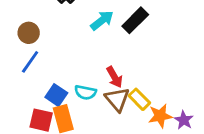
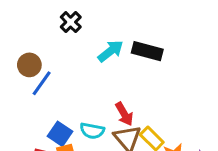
black rectangle: (135, 20) -> (147, 51), turned 60
blue line: (30, 62) -> (42, 83), moved

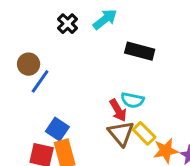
cyan arrow: (111, 51) -> (105, 19), moved
cyan semicircle: (92, 131) -> (132, 100), moved

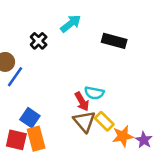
black cross: (68, 24) -> (39, 41), moved
black rectangle: (140, 51) -> (114, 41), moved

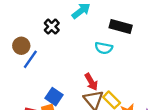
cyan semicircle: (94, 93) -> (104, 48), moved
blue square: (30, 118) -> (54, 97), moved

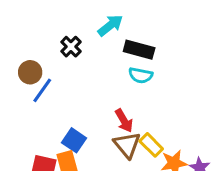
black rectangle: (121, 27) -> (139, 50), moved

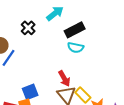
black rectangle: (139, 50) -> (75, 30), turned -42
blue square: (74, 140) -> (30, 92), turned 35

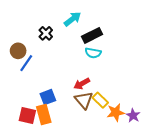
red arrow: (64, 78) -> (82, 84), turned 91

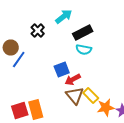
blue square: (48, 97) -> (62, 70), moved
red square: (27, 116) -> (20, 110), turned -30

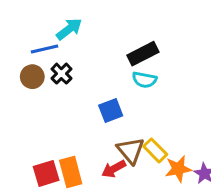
cyan arrow: (64, 16) -> (69, 29), moved
black cross: (38, 30) -> (61, 74), moved
blue line: (19, 60) -> (45, 49), moved, turned 42
red arrow: (73, 80) -> (114, 169), moved

